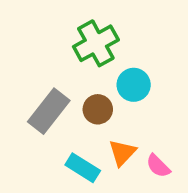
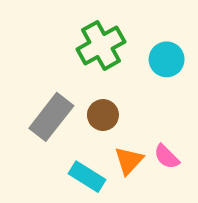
cyan circle: (134, 85) -> (167, 59), moved
pink semicircle: (158, 166) -> (167, 157), moved

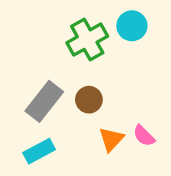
cyan circle: (167, 59) -> (132, 26), moved
cyan rectangle: (87, 177) -> (39, 151), moved, turned -60

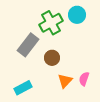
gray rectangle: (44, 101) -> (28, 45), moved
pink semicircle: (144, 136) -> (84, 79), turned 64

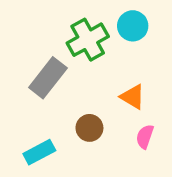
brown circle: (52, 58) -> (89, 128), moved
orange triangle: (65, 81) -> (133, 97), moved, turned -42

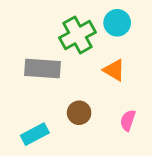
gray rectangle: (48, 78) -> (42, 69), turned 56
orange triangle: (133, 97) -> (114, 70), moved

